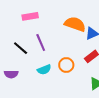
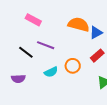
pink rectangle: (30, 16) -> (33, 20), turned 42
purple line: (41, 43) -> (46, 45), turned -42

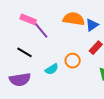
purple line: (46, 45) -> (41, 30), moved, turned 36
purple semicircle: (18, 79) -> (20, 80), size x1.5

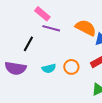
purple line: (41, 30) -> (51, 28), turned -54
black line: (25, 52) -> (28, 44), turned 70

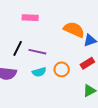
pink rectangle: (42, 14) -> (30, 18), turned -35
purple line: (51, 28) -> (37, 52), moved

